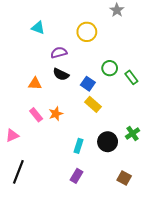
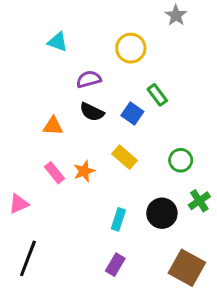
green circle: (110, 68) -> (181, 160), moved
green rectangle: (131, 77) -> (157, 95), moved
blue square: (88, 84) -> (132, 114), moved
yellow rectangle: (93, 104) -> (125, 157), moved
brown square: (124, 178) -> (187, 268), size x1.6

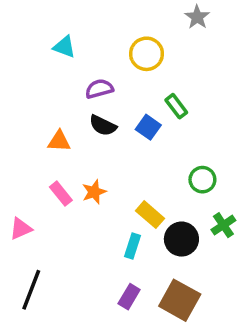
yellow rectangle: (125, 157) -> (150, 215), moved
brown square: (187, 268) -> (180, 300), moved

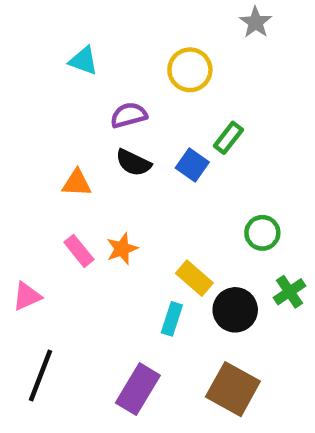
green rectangle: (176, 106) -> (228, 138), turned 75
purple rectangle: (129, 297) -> (138, 389), moved, size x1.5

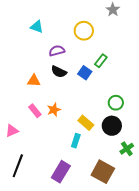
green cross: (290, 292) -> (127, 149), moved
black circle: (235, 310) -> (112, 126), moved

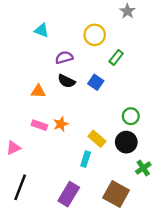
green rectangle: (101, 61) -> (116, 57), moved
pink rectangle: (35, 111) -> (39, 125), turned -32

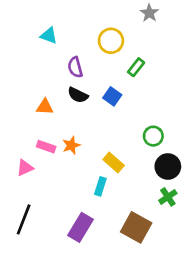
purple semicircle: (64, 57) -> (75, 67), turned -90
black circle: (126, 142) -> (168, 166), moved
pink triangle: (13, 148) -> (25, 168), moved

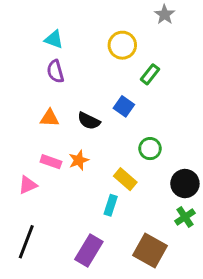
purple semicircle: (75, 67) -> (55, 71), moved
black semicircle: (78, 95) -> (89, 121), moved
green circle: (153, 136) -> (150, 149), moved

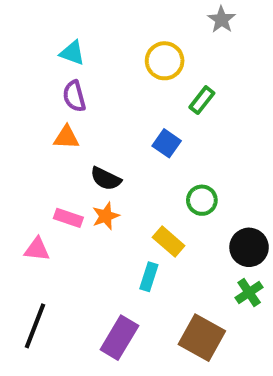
orange triangle: (50, 118) -> (66, 137), moved
black semicircle: (89, 121) -> (106, 179), moved
pink triangle: (28, 185) -> (37, 249), turned 30

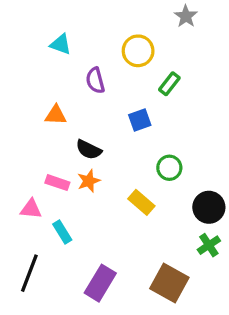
purple semicircle: (74, 96) -> (95, 80), moved
blue square: (167, 143) -> (140, 120), turned 35
cyan rectangle: (149, 277) -> (62, 232), moved, turned -50

